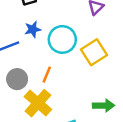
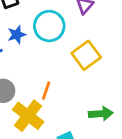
cyan circle: (62, 39) -> (49, 26), moved
orange line: (47, 75) -> (46, 91), moved

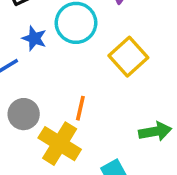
blue star: (17, 35) -> (34, 38), turned -30

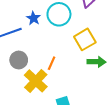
green arrow: (155, 131) -> (96, 62), moved

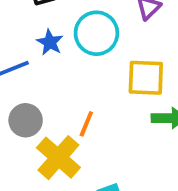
yellow square: (85, 39) -> (146, 78), turned 35

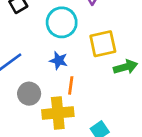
blue star: (50, 42) -> (59, 61), moved
yellow cross: (58, 158) -> (58, 113), turned -32

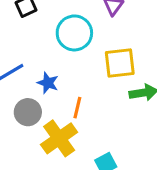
blue star: (59, 61) -> (48, 83), moved
yellow cross: (58, 113) -> (59, 138), turned -36

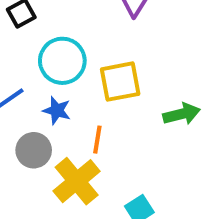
cyan circle: (74, 33) -> (62, 61), moved
yellow square: (120, 63) -> (120, 82), moved

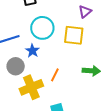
yellow square: (120, 82) -> (74, 35), moved
orange line: (97, 140) -> (55, 75), moved

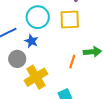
orange line: (55, 75) -> (72, 62), moved

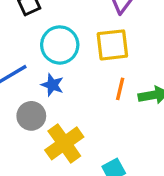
orange line: (72, 62) -> (120, 89), moved

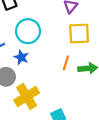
yellow square: (112, 45) -> (79, 34), moved

